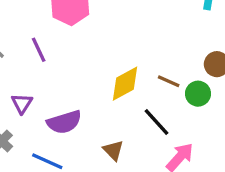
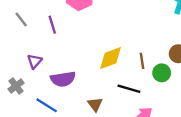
brown line: (169, 81) -> (142, 61), turned 49
black line: (156, 122) -> (129, 89), turned -40

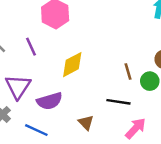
yellow diamond: (110, 58) -> (72, 65), moved
purple triangle: (35, 61) -> (18, 87), size x1.6

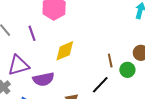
purple triangle: (18, 87) -> (18, 65), turned 35
black line: (118, 102) -> (100, 85), turned -60

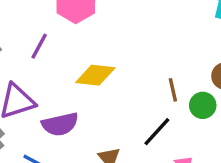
purple line: (32, 33) -> (39, 46), turned 49
yellow diamond: (65, 51) -> (95, 75), turned 30

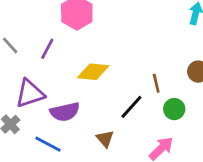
green circle: (203, 105) -> (174, 109), moved
black line: (157, 132) -> (131, 107), moved

